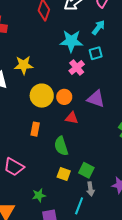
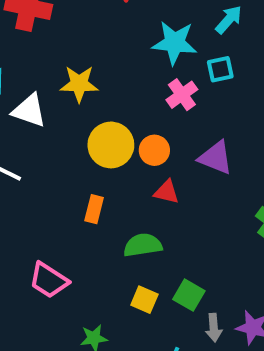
green semicircle: (61, 146) -> (143, 245), turned 96
gray arrow: (90, 189) -> (214, 328), moved

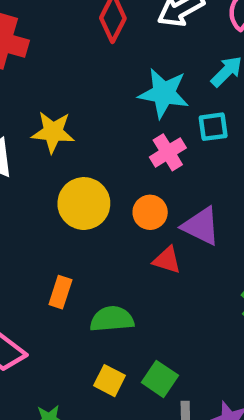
orange circle: (154, 150) -> (150, 212), moved
red triangle: (166, 192) -> (167, 260), moved
orange rectangle: (94, 209) -> (60, 292), moved

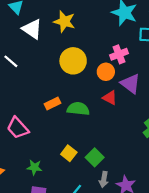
pink cross: (168, 152) -> (119, 54), moved
orange rectangle: (60, 292) -> (53, 104), turned 35
green semicircle: (112, 319) -> (78, 109), moved

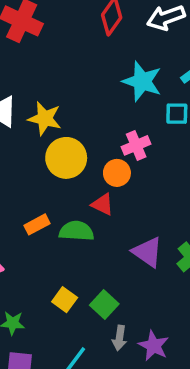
yellow star: (64, 22) -> (45, 118), moved
purple triangle: (130, 84) -> (148, 252), moved
red triangle: (110, 98) -> (103, 204), moved

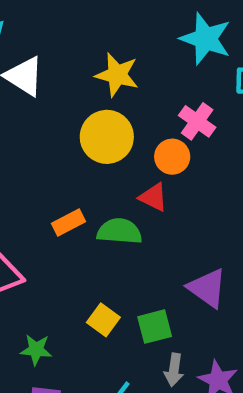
yellow star: (45, 118) -> (117, 75), moved
pink cross: (136, 145) -> (197, 121), turned -32
purple triangle: (148, 252) -> (207, 288), moved
green square: (104, 305) -> (155, 327), turned 32

